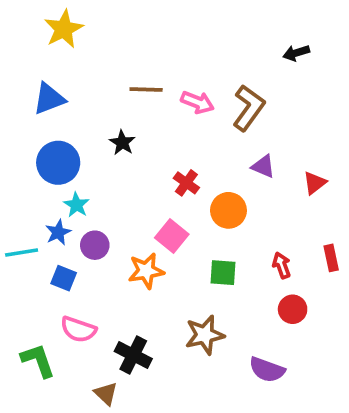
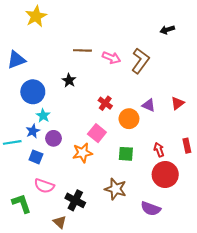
blue triangle: (49, 99) -> (16, 60), moved
purple triangle: (263, 166) -> (149, 105), moved
red circle: (293, 309) -> (165, 175), size x1.6
brown star: (205, 335) -> (116, 189), turned 30

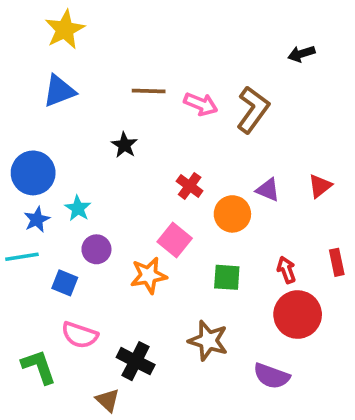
blue triangle: (16, 60) -> (59, 91), moved
blue circle: (33, 92) -> (33, 173), moved
blue star: (33, 131) -> (37, 220), moved

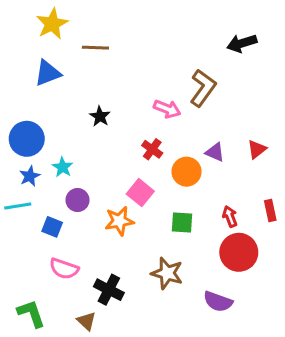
black arrow: (301, 54) -> (242, 43), size x1.4
brown line: (149, 91) -> (95, 48), moved
pink arrow: (201, 104) -> (167, 109), moved
green L-shape: (39, 367) -> (31, 314), moved

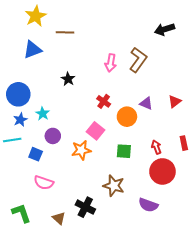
pink arrow: (167, 109) -> (111, 63), moved, turned 78
black cross: (109, 290) -> (85, 207), moved

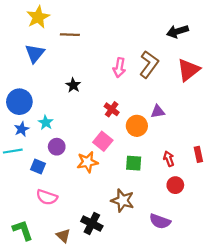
blue triangle: (32, 50) -> (35, 53), turned -30
red triangle: (175, 101) -> (188, 70), moved, size x1.6
purple triangle: (146, 103) -> (158, 112), turned -32
red circle: (162, 171) -> (175, 185), size x0.6

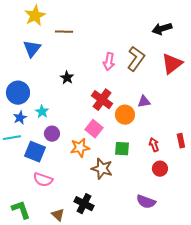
red cross: (112, 109) -> (102, 100), size x1.5
blue square: (38, 166) -> (35, 152), size x1.5
brown star: (123, 200) -> (102, 169), moved

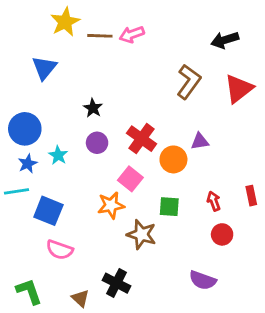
yellow star: (35, 16) -> (65, 22), moved
brown line: (64, 32) -> (100, 36), moved
pink arrow: (109, 62) -> (132, 34), moved, turned 60
purple circle: (52, 134) -> (97, 143), moved

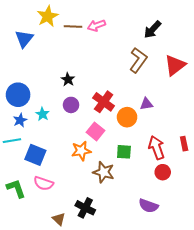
black arrow: (225, 40) -> (152, 30), moved, turned -30
blue triangle: (44, 68) -> (24, 39), moved
red arrow: (214, 201) -> (157, 148), size x1.6
green L-shape: (29, 291) -> (16, 188), moved

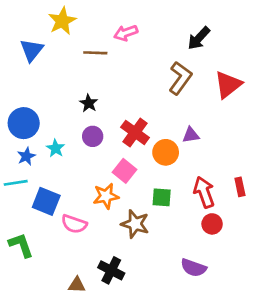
brown line: (73, 26) -> (95, 53), moved
pink semicircle: (43, 183) -> (74, 224), moved
brown triangle: (59, 219) -> (77, 285), turned -40

